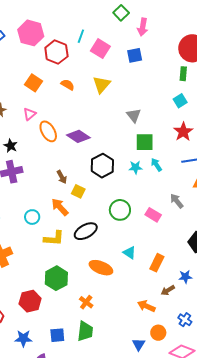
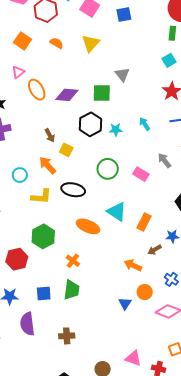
purple diamond: (78, 136) -> (67, 95), turned -30
green square: (145, 142) -> (102, 93), moved
cyan star: (135, 167) -> (116, 130), moved
black ellipse: (86, 231) -> (73, 190), turned 40
cyan triangle: (129, 253) -> (117, 212), size x1.5

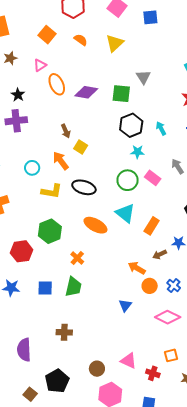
black hexagon: (91, 124) -> (131, 125), moved
cyan star: (116, 130) -> (137, 152), moved
green circle: (108, 169) -> (128, 180), moved
orange circle: (145, 292) -> (150, 286), moved
purple semicircle: (27, 324) -> (24, 350), moved

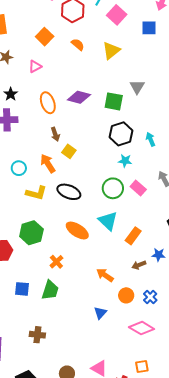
orange ellipse: (57, 84) -> (48, 103), moved
orange arrow: (137, 268) -> (105, 275), moved

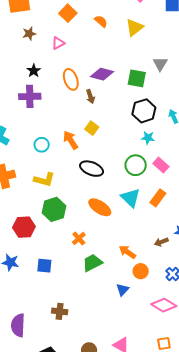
brown arrow: (55, 134) -> (90, 97), moved
yellow L-shape: (36, 193) -> (44, 180), moved
orange rectangle: (133, 236) -> (158, 198), moved
green trapezoid: (50, 290) -> (92, 263), moved, turned -135
orange circle: (126, 295) -> (141, 271), moved

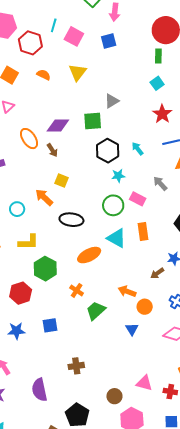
gray triangle: (160, 64) -> (112, 101), turned 42
orange rectangle: (158, 198) -> (143, 231), turned -30
orange ellipse: (100, 207) -> (89, 255), turned -45

